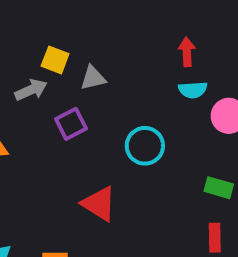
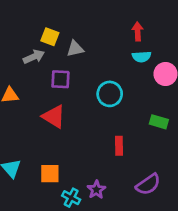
purple square: (71, 124) -> (60, 79), turned 30
red triangle: (99, 204) -> (54, 117), moved
red rectangle: (215, 238) -> (119, 146), moved

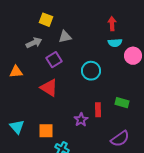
yellow square: (50, 37) -> (46, 20), moved
purple square: (60, 79) -> (54, 60), turned -35
green rectangle: (159, 122) -> (122, 103), moved
purple star: (96, 190) -> (81, 120), moved

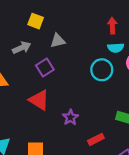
cyan circle: (91, 71) -> (102, 70), moved
red rectangle: (98, 110) -> (96, 139), moved, turned 64
purple star: (81, 120) -> (70, 117), moved

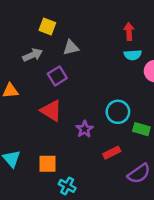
cyan circle: (102, 70) -> (118, 112), moved

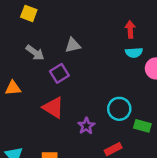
yellow square: (47, 27) -> (29, 13), moved
gray arrow: (33, 55) -> (35, 53), turned 60

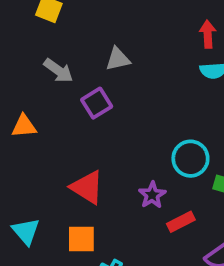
red triangle: (53, 108) -> (87, 187), moved
purple star: (86, 126) -> (152, 195), moved

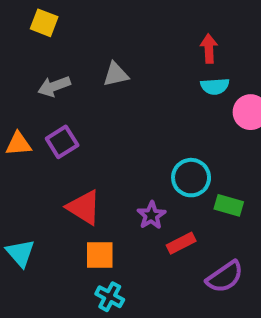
gray arrow: (58, 71) -> (54, 86), turned 124
purple square: (97, 103) -> (62, 142), moved
orange square: (81, 239) -> (100, 255), moved

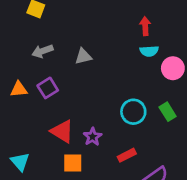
gray triangle: (116, 74) -> (83, 56), moved
green rectangle: (229, 205) -> (168, 112), moved, turned 42
purple star: (151, 215) -> (92, 137), moved

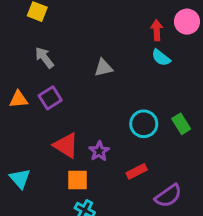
gray arrow: (42, 51) -> (44, 58), turned 72
cyan semicircle: (149, 51) -> (161, 58), turned 42
gray triangle: (83, 56) -> (103, 68), moved
pink circle: (173, 68) -> (187, 22), moved

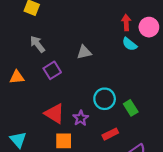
pink circle: (187, 22) -> (149, 27), moved
purple square: (50, 98) -> (52, 70), moved
cyan circle: (144, 124) -> (105, 99), moved
green rectangle: (181, 124) -> (131, 108), moved

